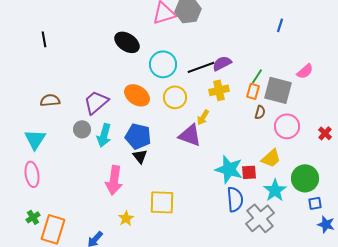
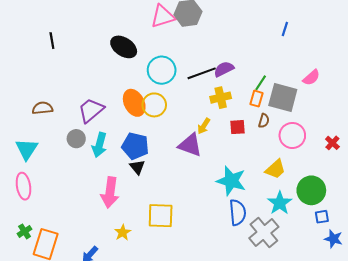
black line: (44, 39) -> (52, 41), moved
orange ellipse: (137, 95) -> (134, 103), turned 30
yellow circle: (175, 97) -> (154, 105), moved
red square: (249, 172) -> (238, 127), moved

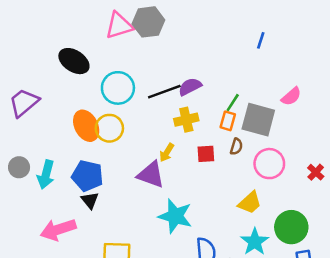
purple trapezoid: (91, 110) -> (24, 103), moved
cyan star: (231, 181) -> (175, 216), moved
pink arrow: (110, 192) -> (58, 230), turned 64

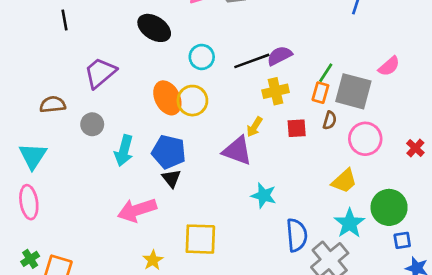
cyan circle: (118, 88) -> (202, 57), size x0.7
gray circle: (19, 167) -> (92, 124), moved
cyan star: (175, 216) -> (264, 196), size x0.7

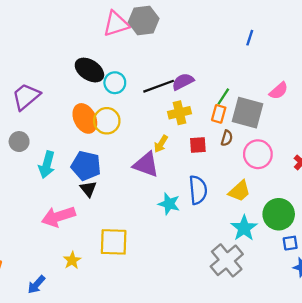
black ellipse: (154, 28) -> (89, 70), moved
blue semicircle: (297, 235) -> (198, 190), moved

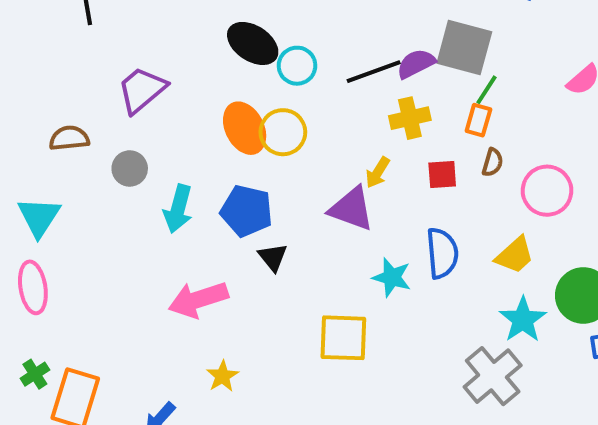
gray square: (247, 113) -> (464, 48), moved
black triangle: (88, 189) -> (273, 257), moved
yellow square: (114, 242) -> (343, 338), moved

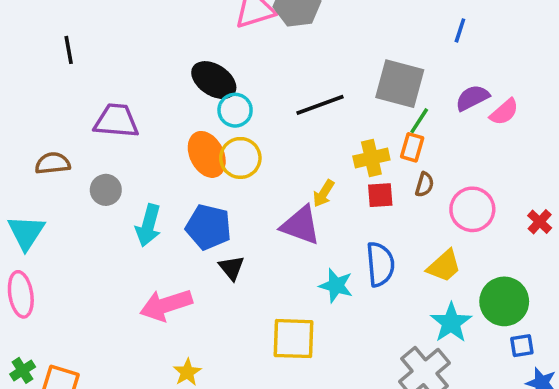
purple semicircle: (416, 64) -> (472, 98), moved
cyan circle: (297, 66) -> (235, 110), moved
purple trapezoid: (142, 90) -> (116, 121), turned 45
yellow cross: (410, 118) -> (371, 158), moved

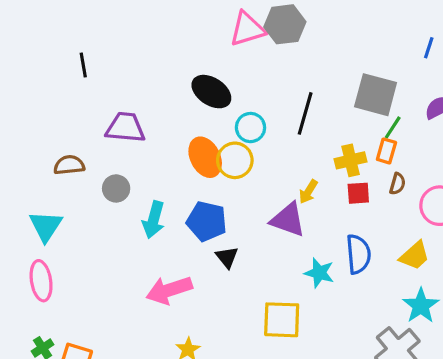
black line: (320, 105) -> (305, 113), turned -54
cyan circle: (235, 110) -> (250, 128), moved

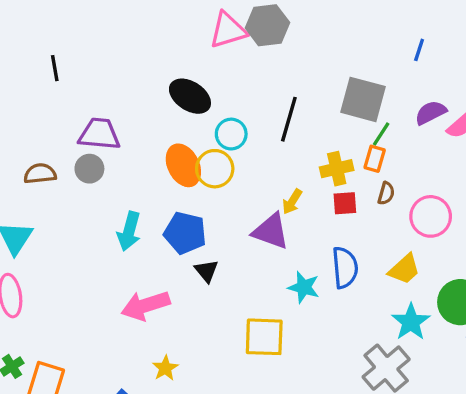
gray circle: (116, 188) -> (89, 169), moved

